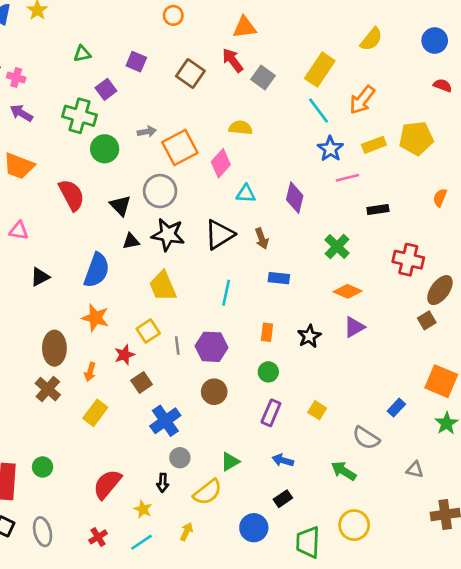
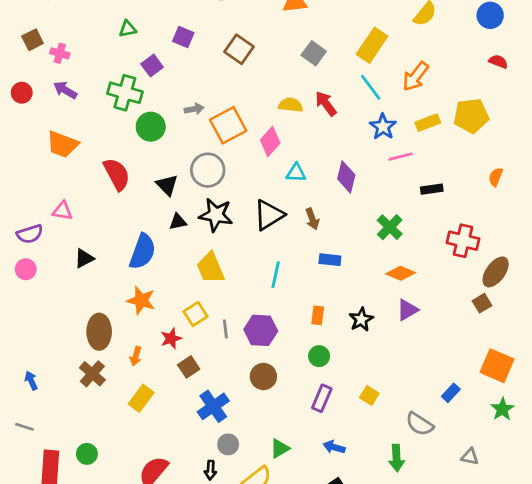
red arrow: (233, 60) -> (326, 104), moved
green arrow: (344, 471) -> (396, 458), turned -125

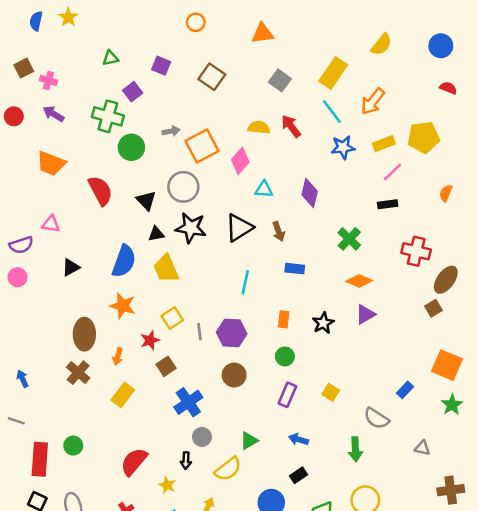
blue star: (383, 127) -> (343, 147), turned 30
pink line: (401, 157) -> (393, 172), moved, turned -30
yellow trapezoid: (210, 268) -> (166, 269), moved

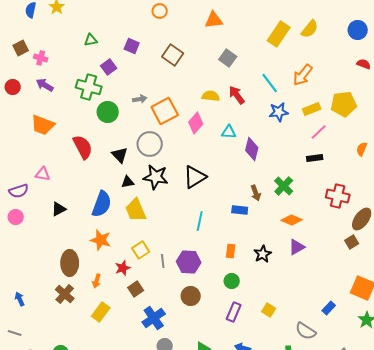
yellow rectangle: (333, 73) -> (279, 34), moved
cyan triangle: (264, 189) -> (229, 132), moved
brown arrow: (279, 231) -> (256, 193), moved

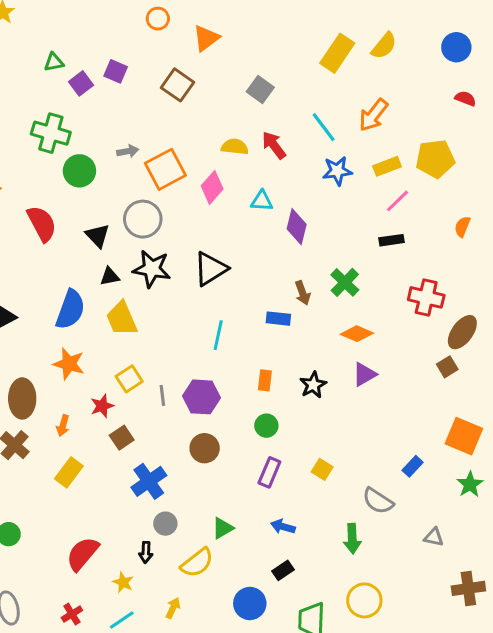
orange triangle: (214, 20) -> (206, 38), moved, turned -30
purple square: (109, 67) -> (81, 83), moved

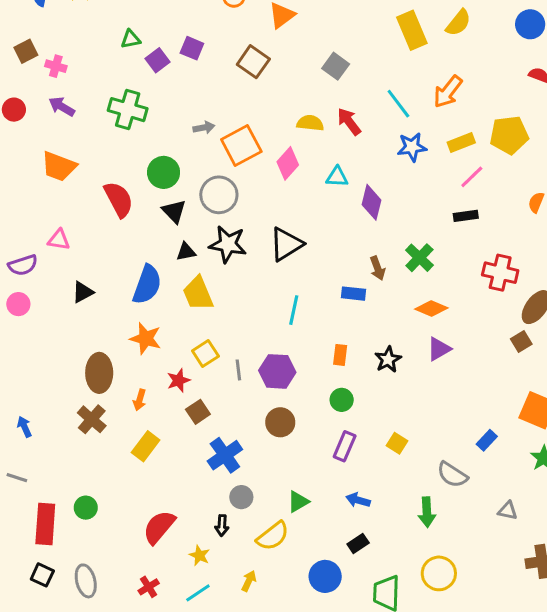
yellow rectangle: (337, 53) -> (412, 30), turned -57
green circle: (79, 171) -> (164, 172), moved

